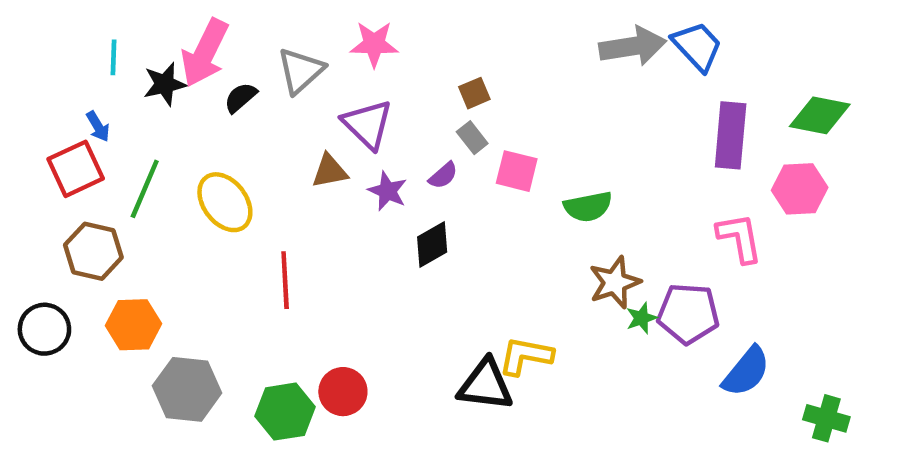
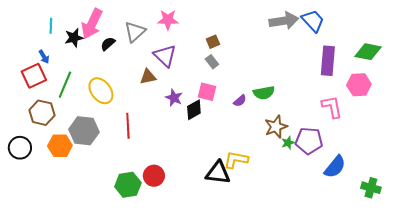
pink square: (517, 171) -> (207, 92), moved
purple semicircle: (443, 175) -> (240, 101), moved
purple star: (388, 191) -> (174, 98), moved
gray hexagon: (187, 389) -> (84, 131), moved

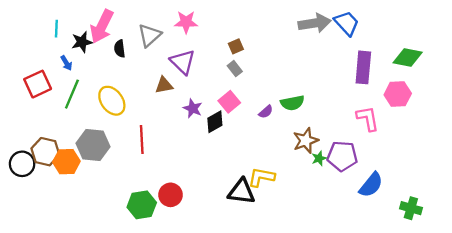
black semicircle: (108, 44) -> (120, 49), turned -56
blue arrow: (44, 57) -> (66, 63), moved
pink square: (207, 92) -> (229, 102), turned 36
brown hexagon: (42, 113) -> (45, 152), moved

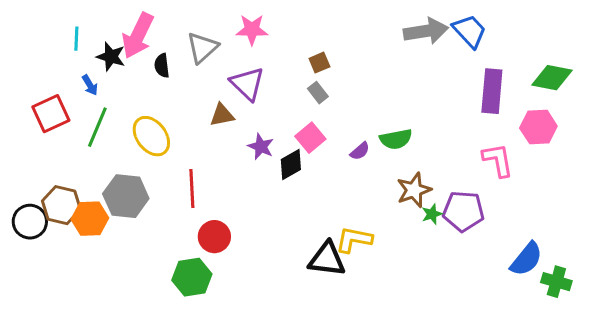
black star: (82, 42) -> (111, 57), turned 30
blue semicircle: (371, 185) -> (526, 259), moved
red circle: (171, 195) -> (214, 237), moved

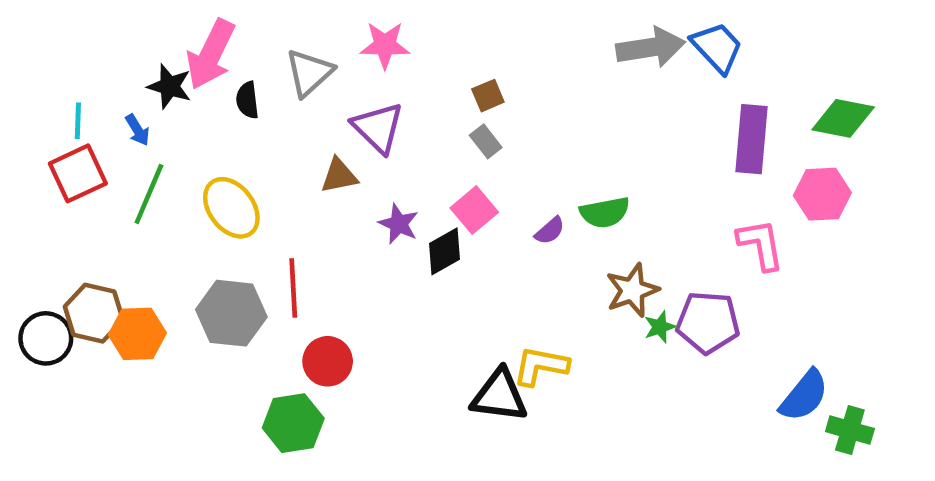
cyan line: (76, 39) -> (78, 121), moved
gray hexagon: (126, 196) -> (231, 313), moved

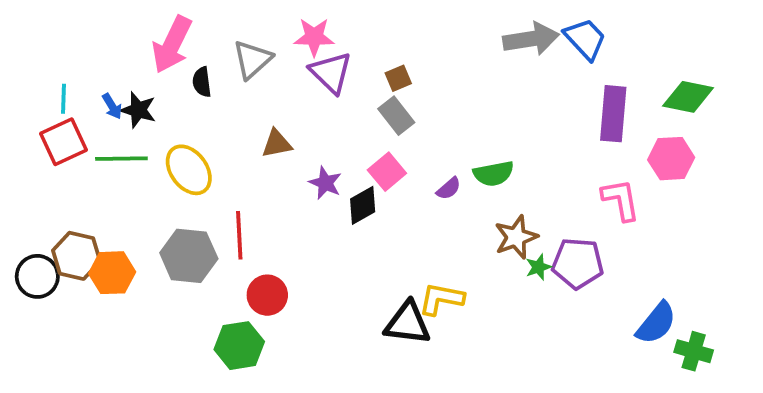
black star: (170, 86) -> (138, 110), moved
purple triangle: (378, 128) -> (331, 73), moved
gray rectangle: (486, 141) -> (396, 116), size x1.4
green line: (149, 194) -> (121, 159), turned 66

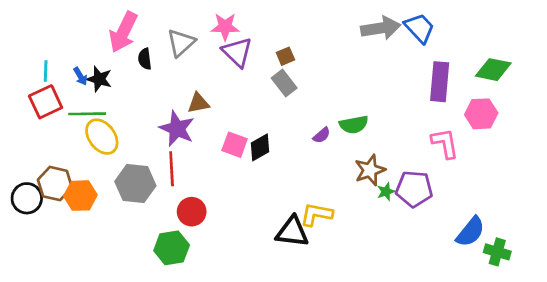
yellow ellipse: (189, 170) -> (102, 137), moved
pink square: (387, 172) -> (235, 145), moved, turned -30
purple star: (325, 183) -> (177, 129), moved, size x1.5

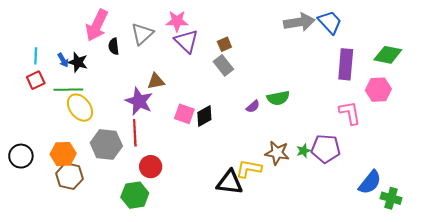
red square: (46, 102) -> (36, 80), size x0.7
brown star: (370, 170) -> (277, 153), moved, turned 30
brown hexagon: (55, 184) -> (69, 176), moved

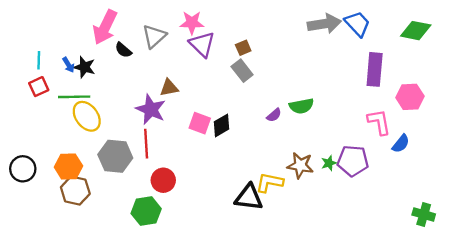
black semicircle: (114, 46) -> (123, 50), turned -42
green diamond: (388, 55) -> (416, 31), moved
blue semicircle: (370, 182) -> (401, 144), moved, size x0.7

